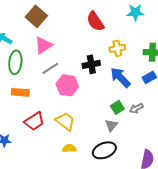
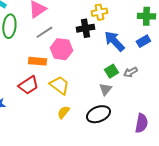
yellow cross: (117, 48) -> (99, 12), moved
orange rectangle: (20, 92) -> (37, 61), moved
yellow semicircle: (69, 148) -> (63, 112), turned -48

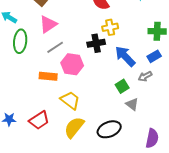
gray arrow: (130, 72) -> (145, 76), moved
red trapezoid: (28, 85) -> (39, 120), moved
gray triangle: (105, 89) -> (132, 104), moved, turned -32
yellow semicircle: (63, 112) -> (74, 127), size x1.6

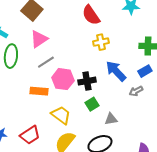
black cross: (96, 43) -> (87, 81), moved
green square: (122, 86) -> (92, 104), moved
gray triangle: (132, 104) -> (111, 119), moved, turned -48

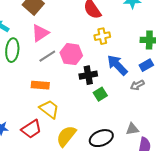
pink hexagon: (63, 79) -> (71, 54), moved
green square: (92, 104) -> (100, 94), moved
yellow trapezoid: (61, 115) -> (49, 109), moved
gray triangle: (111, 119) -> (132, 129), moved

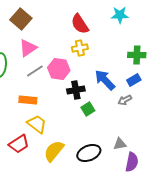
yellow cross: (102, 36) -> (80, 48), moved

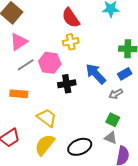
green square: (88, 109) -> (113, 120), moved, turned -32
yellow trapezoid: (37, 124) -> (47, 118), moved
gray triangle: (120, 144) -> (111, 138), turned 32

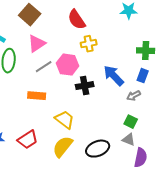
red semicircle: (71, 18) -> (77, 20), moved
blue rectangle: (125, 74) -> (143, 76), turned -40

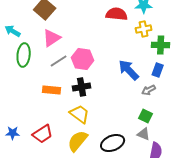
red semicircle: (77, 20) -> (117, 14), moved, turned 130
yellow cross: (89, 44) -> (144, 29), moved
black cross: (85, 86) -> (82, 87), moved

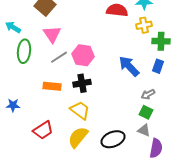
pink triangle: (52, 38) -> (52, 34), turned -30
gray arrow: (149, 90) -> (148, 94), moved
blue star: (13, 133) -> (13, 105), moved

